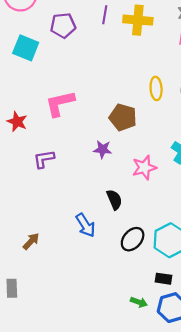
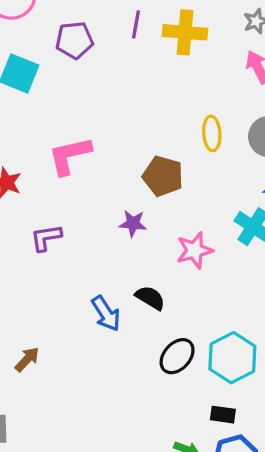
black semicircle: (114, 200) -> (150, 298), turned -36
blue arrow: (86, 225) -> (106, 313), moved

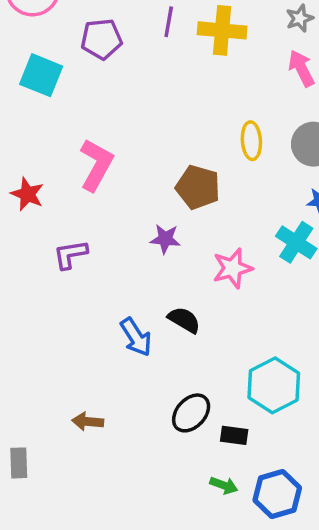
pink L-shape: (70, 156) -> (96, 165), turned 132
black ellipse: (177, 356) -> (191, 413), moved
brown arrow: (27, 359) -> (88, 422), moved, turned -128
black rectangle: (223, 415) -> (234, 435), moved

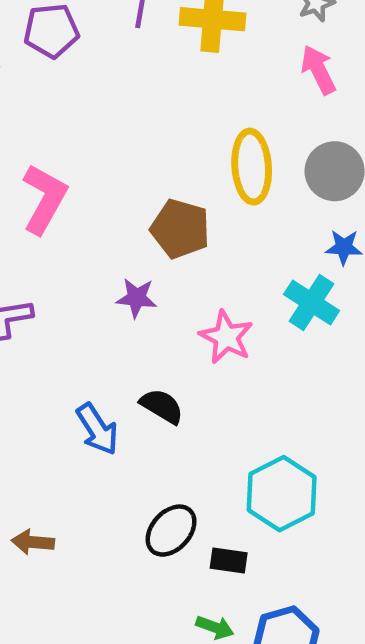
yellow ellipse: (251, 141) -> (252, 167), size x1.4
pink star: (232, 268) -> (226, 337), turned -30

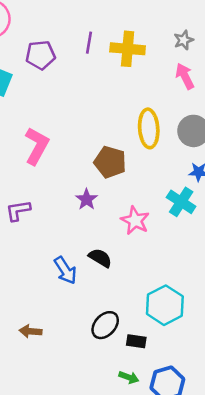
purple star: (136, 298) -> (87, 199), turned 30

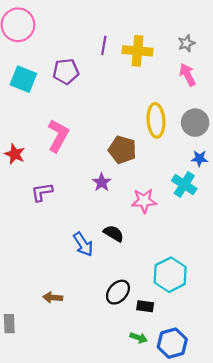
purple pentagon: (40, 55) -> (66, 72), moved
pink star: (135, 221) -> (144, 201), turned -30

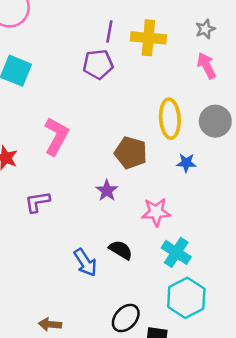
purple pentagon: (66, 72) -> (98, 64), moved
blue star: (199, 158) -> (186, 163), moved
cyan cross: (184, 185) -> (176, 252), moved

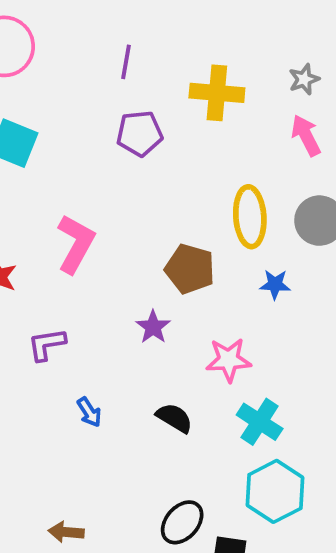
purple line: (109, 32) -> (126, 62), moved
blue arrow: (85, 262) -> (89, 412), moved, size x0.7

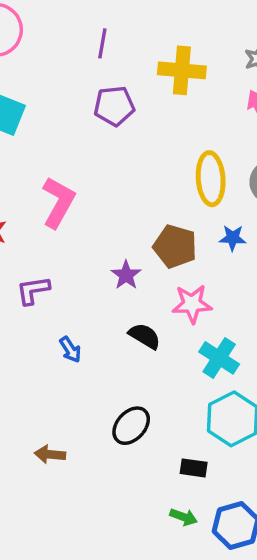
brown pentagon: (190, 269) -> (175, 246), moved
black semicircle: (174, 418) -> (145, 336), moved
black ellipse: (182, 522) -> (131, 426), moved

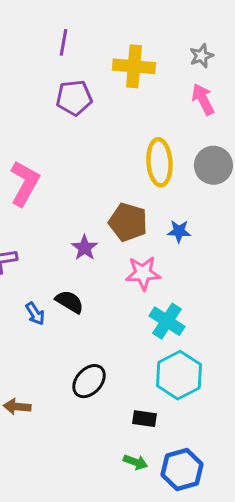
blue star: (233, 238) -> (179, 231), moved
black semicircle: (145, 336) -> (70, 302), moved

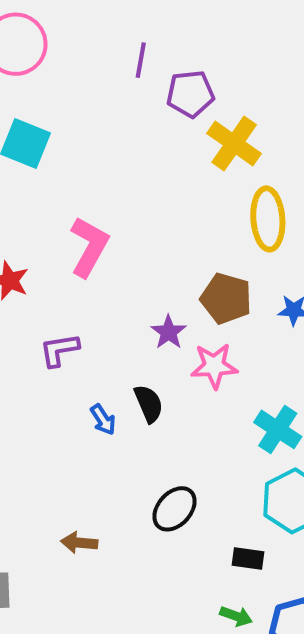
yellow cross: (134, 66) -> (234, 143), moved, turned 30
purple pentagon: (74, 98) -> (190, 94), moved
pink star: (143, 273) -> (214, 366), moved
black semicircle: (70, 302) -> (149, 404), turned 36

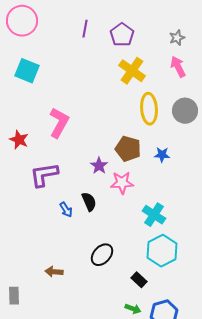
purple pentagon: (190, 94) -> (122, 35), moved, turned -30
purple L-shape: (59, 350) -> (44, 175), size x1.4
black rectangle: (248, 559) -> (139, 280), turned 35

